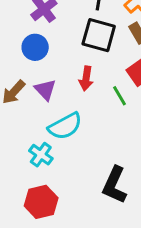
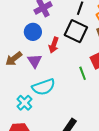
red arrow: (86, 78) -> (54, 45), moved

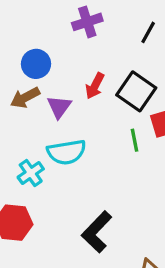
black square: (76, 31) -> (136, 91), moved
blue circle: (33, 32) -> (36, 64), moved

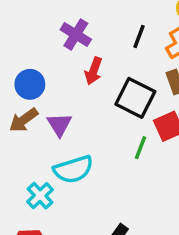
purple cross: (87, 22) -> (76, 35), turned -32
red arrow: (95, 86) -> (93, 71), moved
green line: (135, 140) -> (141, 148), turned 40

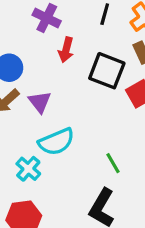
green line: (141, 148) -> (113, 163), moved, turned -45

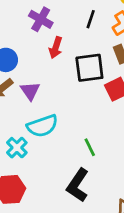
black square: (107, 71) -> (89, 68), turned -32

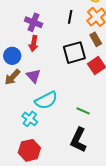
red arrow: (56, 48) -> (34, 44), moved
green line: (90, 147) -> (83, 111), turned -32

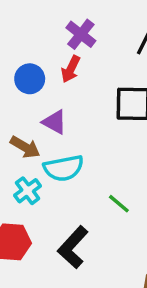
purple triangle: (33, 76) -> (55, 122), turned -35
brown arrow: (12, 77) -> (25, 147), moved, turned -120
black L-shape: (78, 140) -> (73, 247), moved

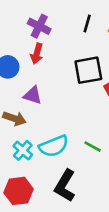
cyan semicircle: (64, 168) -> (54, 146), moved

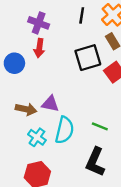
purple triangle: (33, 95) -> (50, 104), moved
cyan semicircle: (54, 146) -> (64, 130), turned -48
black L-shape: (65, 186) -> (95, 162), moved

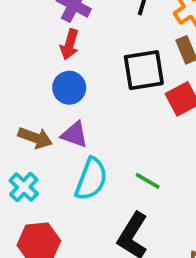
blue circle: (14, 63) -> (69, 88), moved
cyan cross: (37, 137) -> (24, 187), moved

